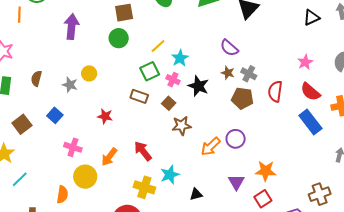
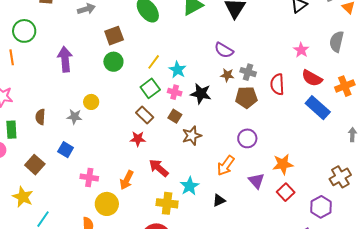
brown rectangle: (139, 96) -> (145, 115), turned 36
red star: (105, 116) -> (138, 139), moved
orange arrow: (211, 146) -> (226, 166), moved

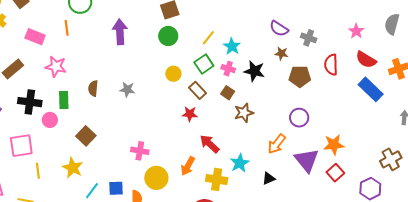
gray cross: (248, 72) -> (309, 38), moved
yellow circle: (91, 102) -> (173, 74), moved
blue square: (66, 150) -> (116, 188), moved, turned -35
orange arrow: (127, 180) -> (188, 166), moved
purple triangle: (256, 181) -> (307, 160), size x1.5

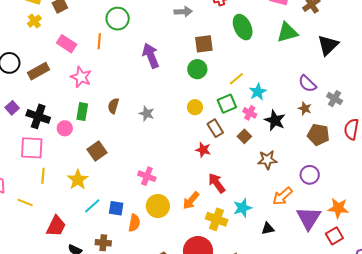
purple arrow: (120, 32) -> (151, 56), turned -30
black cross: (30, 102) -> (38, 116), moved
brown star: (244, 113) -> (267, 160), moved

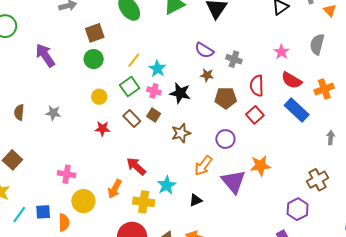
brown rectangle: (215, 128) -> (132, 118), moved
red star: (203, 150) -> (102, 129), moved
red square: (334, 236) -> (255, 115), moved

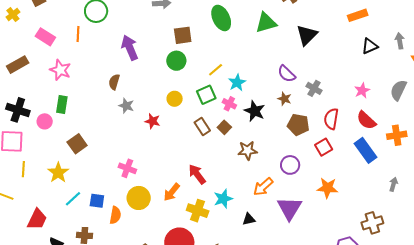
brown semicircle: (19, 112) -> (114, 82), moved
red star: (102, 129) -> (153, 121), moved
orange star: (260, 166) -> (327, 188), moved

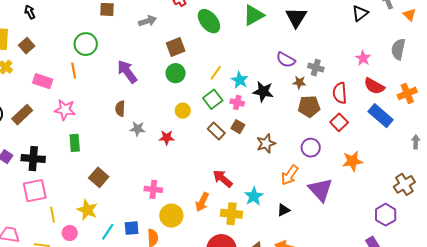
brown star: (284, 99) -> (299, 82), moved
black star: (255, 111) -> (263, 92), moved
pink circle: (45, 121) -> (70, 233), moved

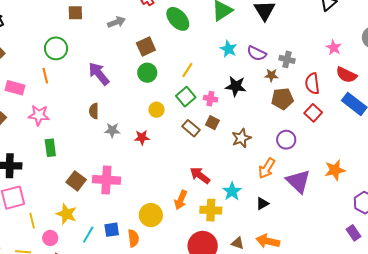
cyan star: (240, 80) -> (228, 49), moved
orange star: (352, 161) -> (335, 170), moved
pink cross: (153, 189) -> (106, 180), moved, size x1.5

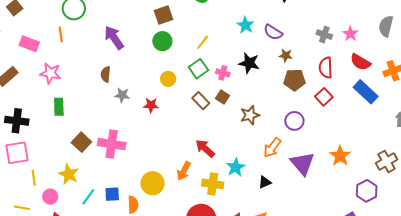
gray cross: (287, 59) -> (324, 35), moved
orange star: (335, 170) -> (340, 156), turned -30

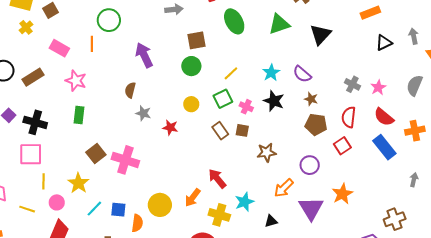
cyan star: (245, 25) -> (271, 73), moved
brown square: (223, 97) -> (242, 130), turned -32
orange star: (340, 156) -> (342, 194), moved

